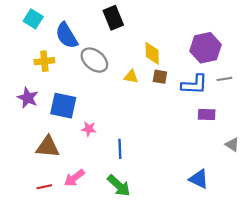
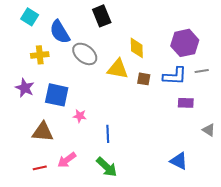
yellow triangle: (131, 77) -> (118, 69), size x1.6
brown square: (160, 77) -> (144, 79), moved

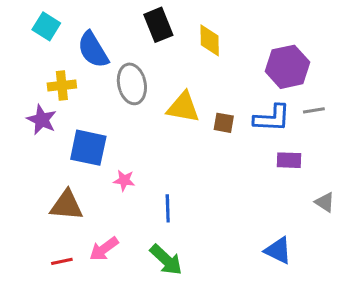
yellow diamond: (137, 48) -> (210, 40), moved
gray ellipse: (85, 54) -> (132, 84), turned 40
purple star: (25, 88) -> (42, 120), moved

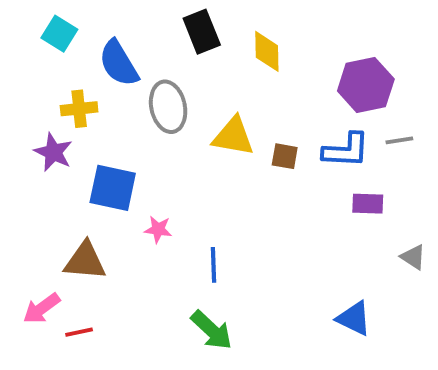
pink arrow: (104, 249) -> (42, 308), moved

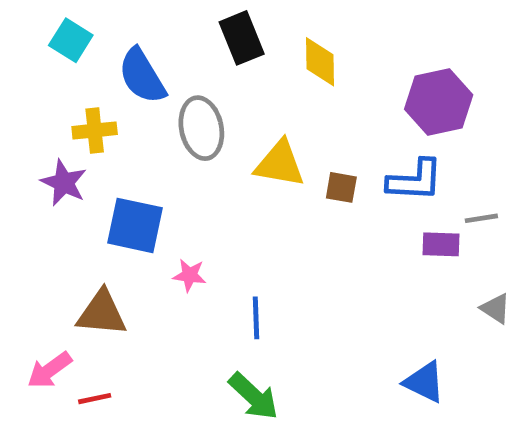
gray line: (399, 140) -> (481, 218), moved

